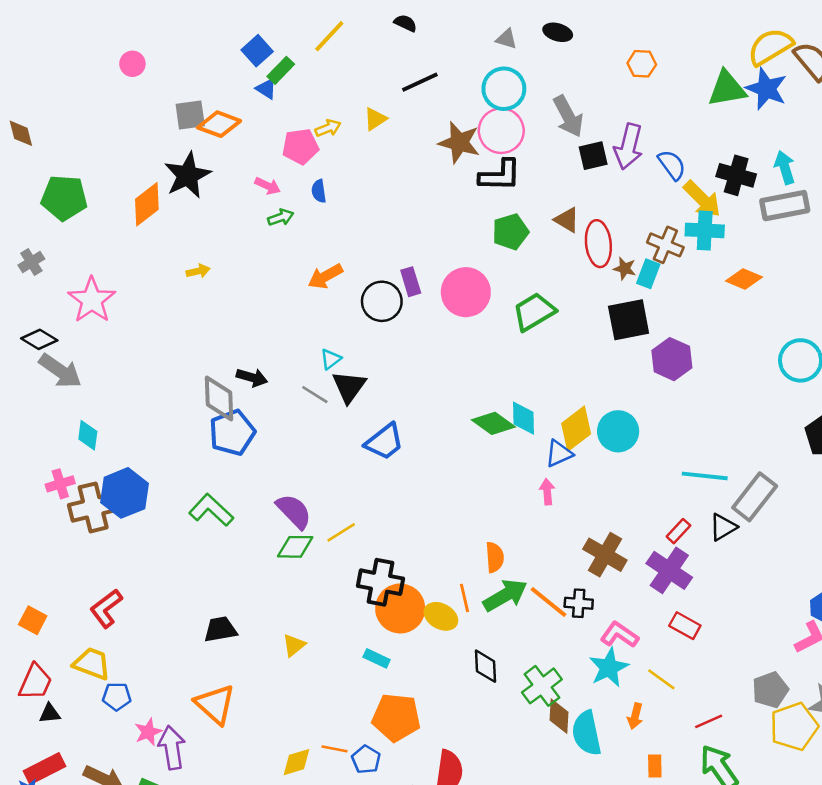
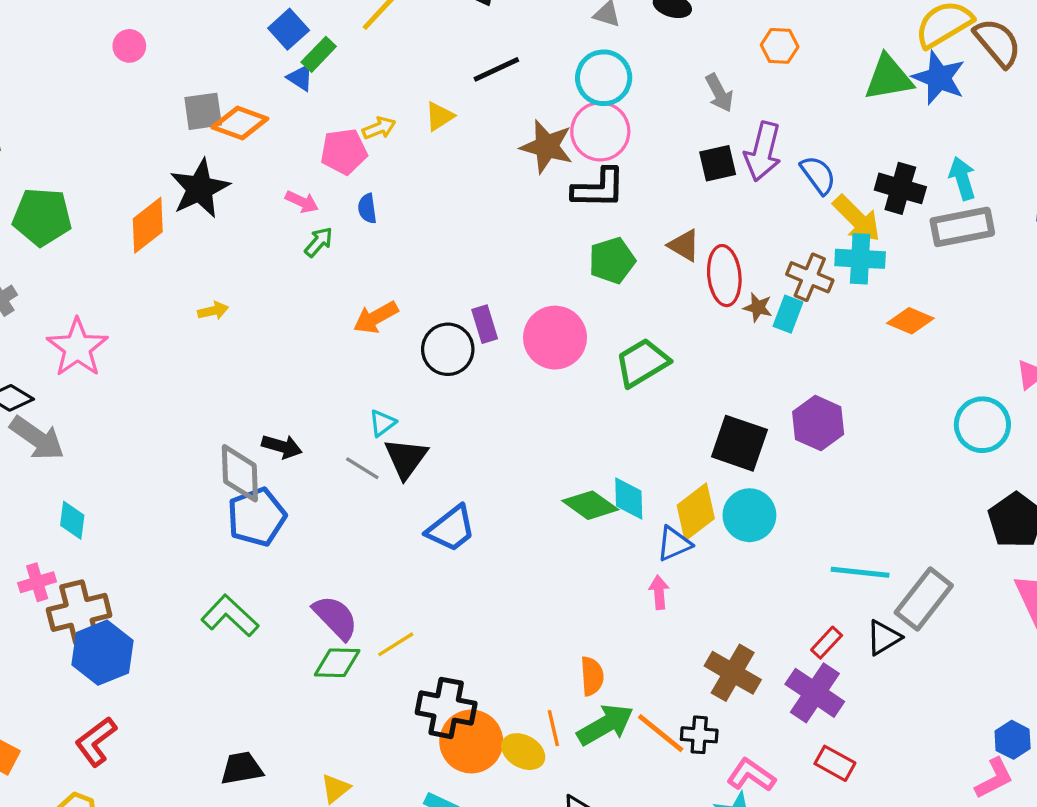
gray arrow: (568, 116) -> (719, 93), moved, size x0.7
green arrow: (281, 217) -> (319, 242), turned -30
black square: (629, 320) -> (739, 443), moved, turned 30
blue hexagon: (125, 493) -> (102, 653), moved

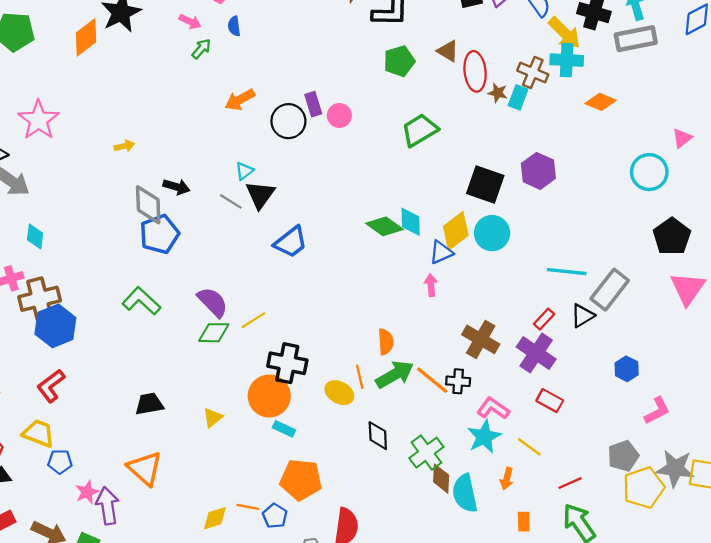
yellow arrow: (213, 311) -> (124, 146), moved
pink circle: (555, 338) -> (339, 115), moved, size x0.6
blue hexagon: (1013, 740) -> (627, 369), moved
orange circle: (471, 742) -> (269, 396), moved

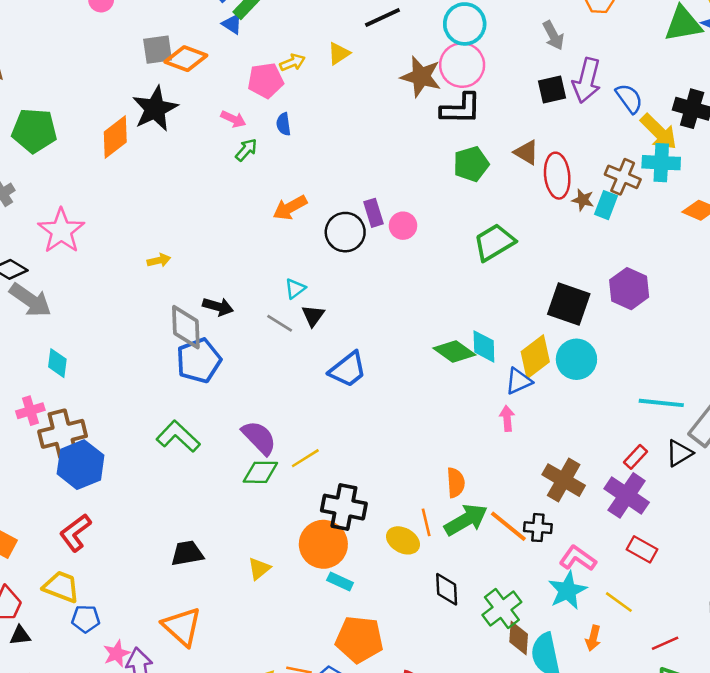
black triangle: (260, 195) -> (313, 316), size x0.7

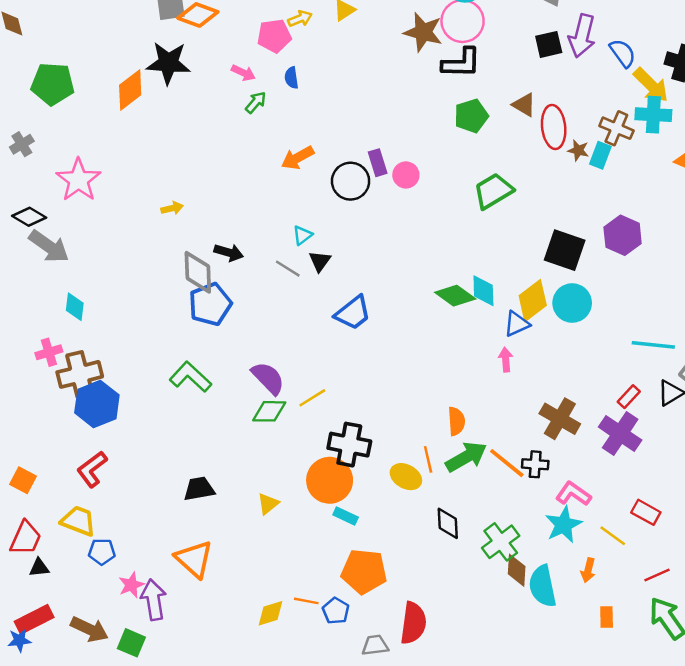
black star: (155, 109) -> (168, 63), turned 30
red rectangle: (642, 549) -> (646, 512), moved

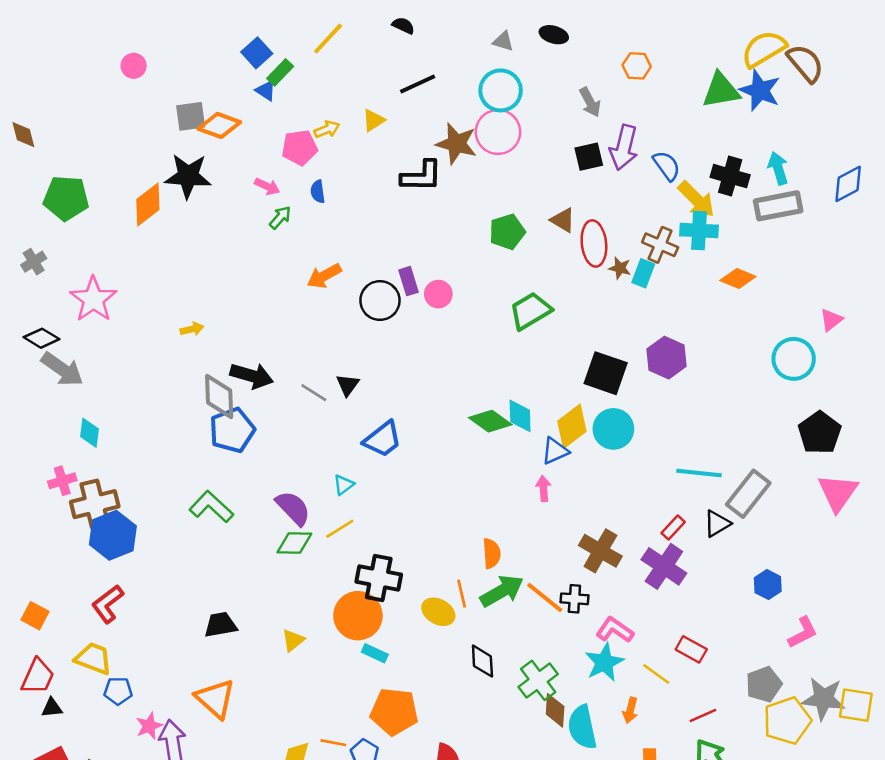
black L-shape: (461, 63) -> (421, 176), moved
cyan triangle: (303, 235) -> (344, 485), moved
black arrow: (229, 253) -> (252, 376), size x1.4

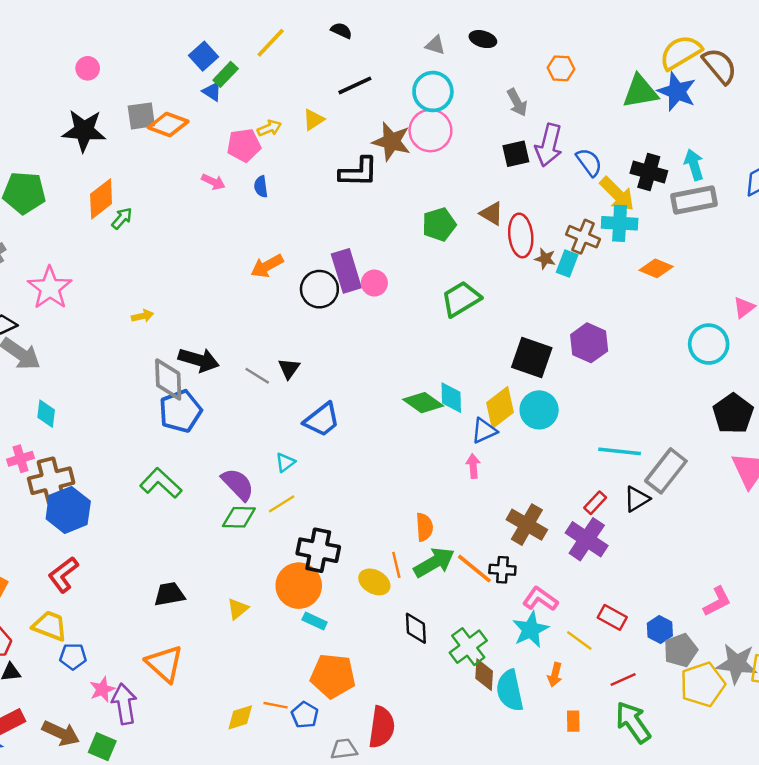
black star: (188, 176) -> (84, 131), moved
green arrow: (280, 218) -> (122, 218), moved
purple rectangle: (408, 281) -> (346, 271), size x1.6
blue hexagon: (768, 585) -> (660, 630), moved

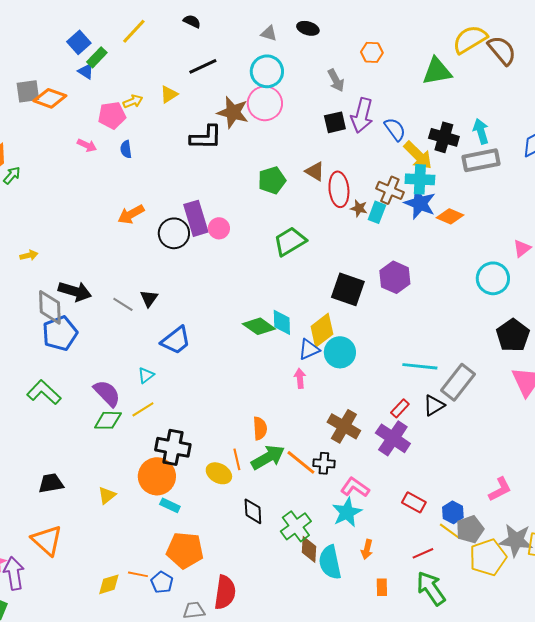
blue star: (677, 92) -> (420, 203), moved
cyan circle: (539, 410) -> (340, 352), moved
yellow line: (579, 641) -> (450, 531), moved

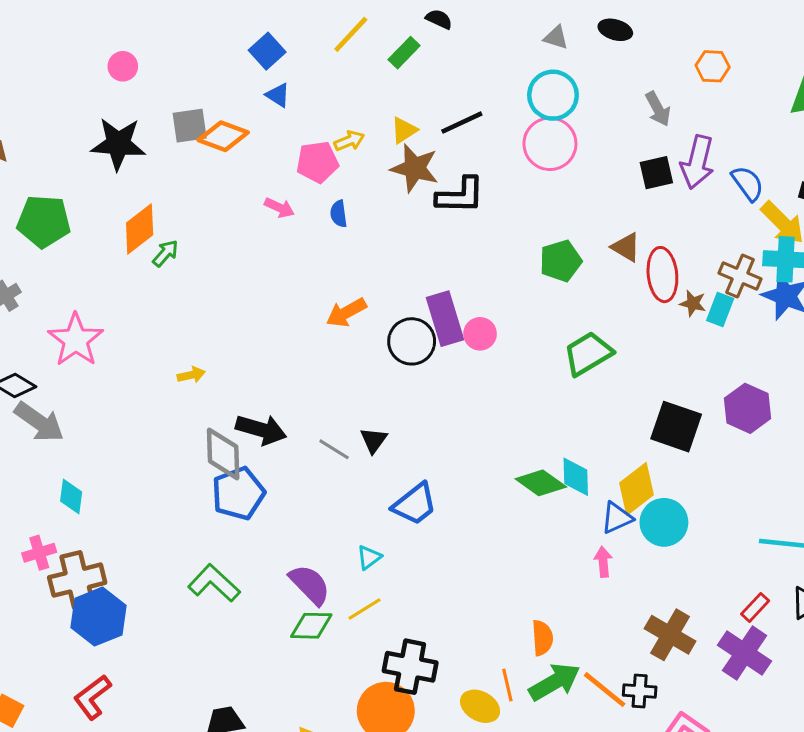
green rectangle: (97, 57) -> (404, 53), moved
black line: (203, 66) -> (462, 123), moved
brown star: (233, 112) -> (415, 168), moved

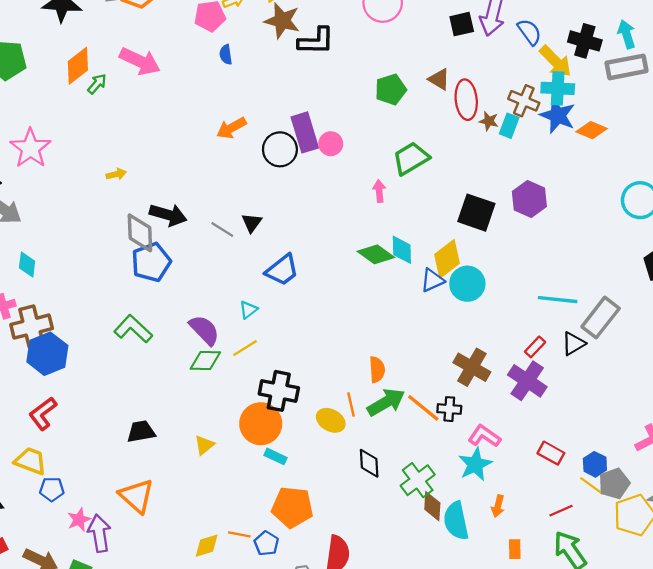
pink arrow: (279, 208) -> (140, 61), moved, size x1.8
pink arrow: (603, 562) -> (379, 191), moved

